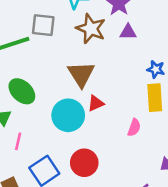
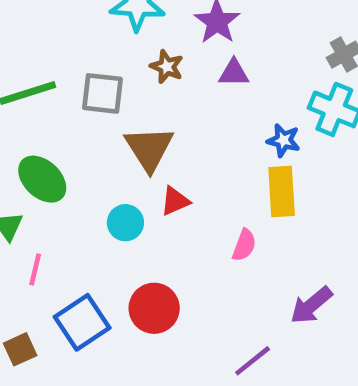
gray square: (43, 25) -> (102, 93), moved
brown star: (91, 29) -> (167, 67), size x0.6
cyan circle: (68, 115) -> (125, 223), size x0.6

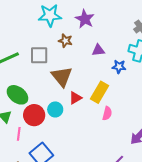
purple triangle: (234, 73) -> (98, 50), moved
yellow rectangle: (282, 191) -> (100, 92), moved, turned 40
red circle: (154, 308) -> (34, 115), moved

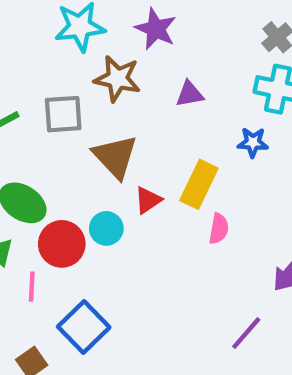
brown star: (65, 41) -> (117, 79), size x1.5
blue star: (119, 67) -> (253, 142), moved

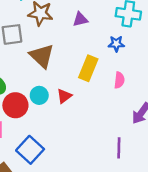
red triangle: (148, 200) -> (64, 96), moved
pink semicircle: (219, 229) -> (119, 80), moved
purple line: (246, 333) -> (119, 148), turned -36

